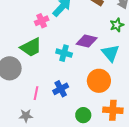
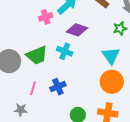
purple diamond: (87, 41) -> (77, 30), moved
green trapezoid: (31, 47) -> (37, 55), moved
orange circle: (99, 81) -> (112, 82), moved

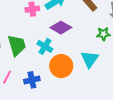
green trapezoid: (37, 55) -> (17, 45), turned -95
orange circle: (112, 82) -> (61, 66), moved

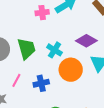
purple diamond: (61, 28) -> (86, 41), moved

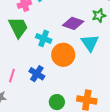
green trapezoid: (26, 49) -> (18, 27), moved
blue cross: (41, 83) -> (37, 74), turned -35

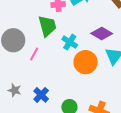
blue cross: (37, 74) -> (41, 95), moved
pink line: (12, 76) -> (34, 54), moved

